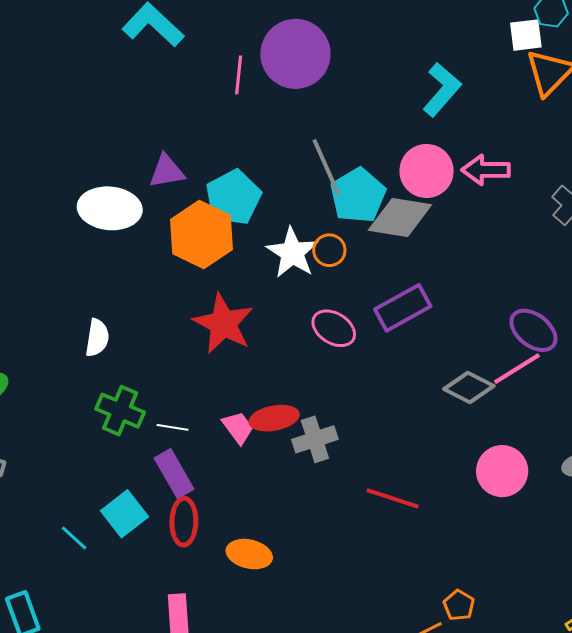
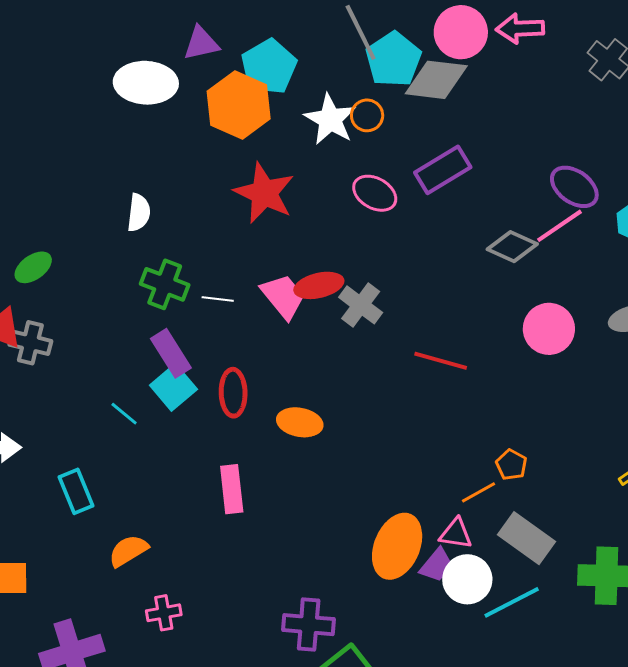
pink trapezoid: (238, 428) -> (283, 296), size x1.4
gray cross: (315, 439) -> (361, 305), turned -33
purple rectangle: (174, 474) -> (171, 353), moved

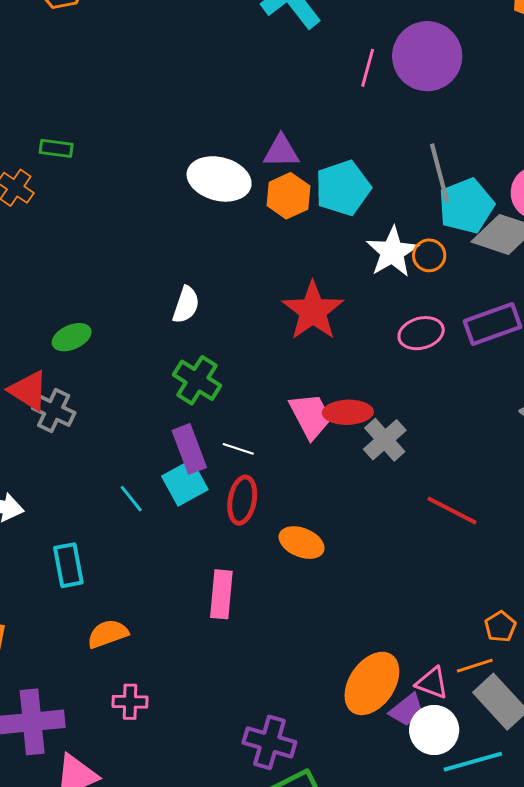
orange hexagon: (239, 105) -> (288, 196), moved, size x0.7
pink ellipse: (375, 193) -> (421, 333), turned -57
white line: (218, 299) -> (238, 449), moved
orange line: (478, 492) -> (475, 666), moved

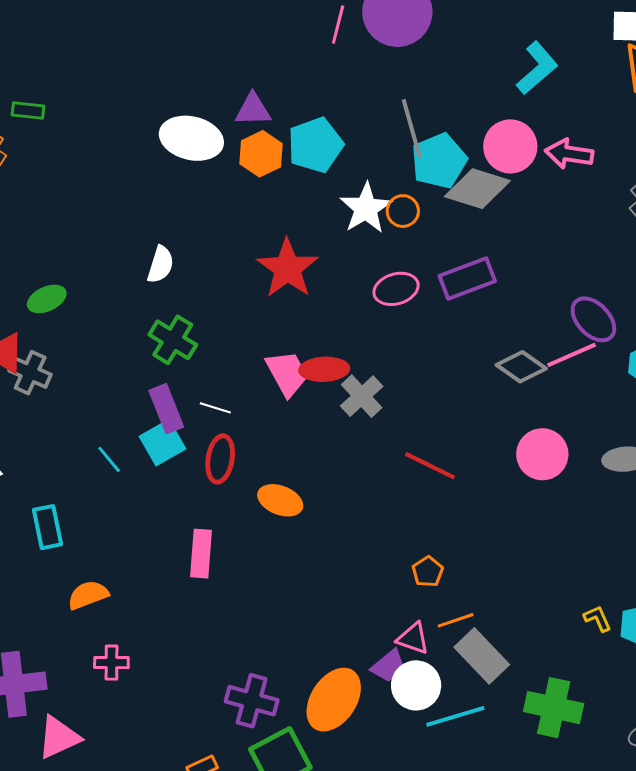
orange pentagon: (500, 627) -> (428, 572), moved
orange ellipse: (372, 683) -> (334, 700), moved

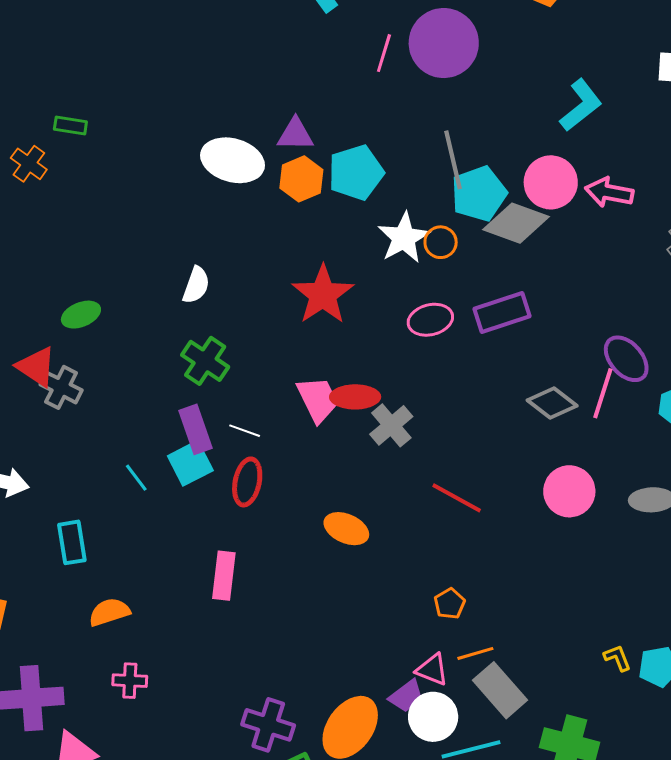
pink line: (572, 355) -> (603, 393), turned -51
orange ellipse: (280, 500) -> (346, 529), moved

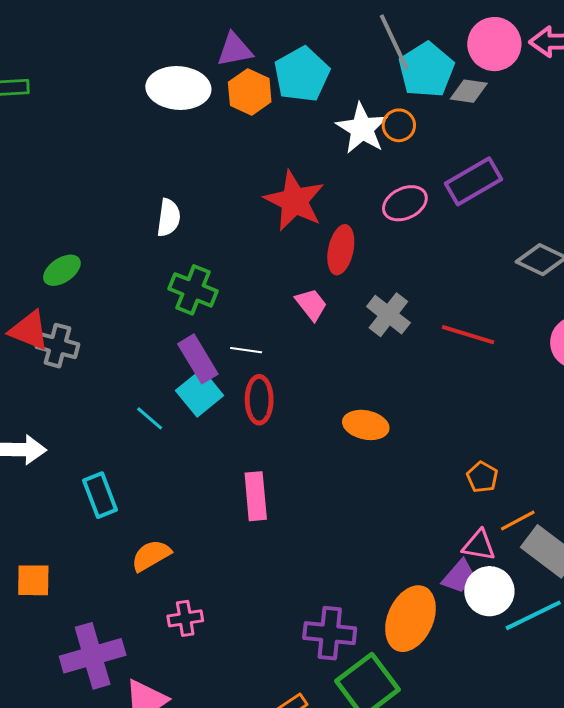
gray diamond: (516, 223) -> (469, 91), size x0.6
red ellipse: (355, 397) -> (341, 250), moved, turned -66
pink trapezoid: (318, 399) -> (311, 304), size x0.7
red line: (457, 498) -> (468, 335), moved

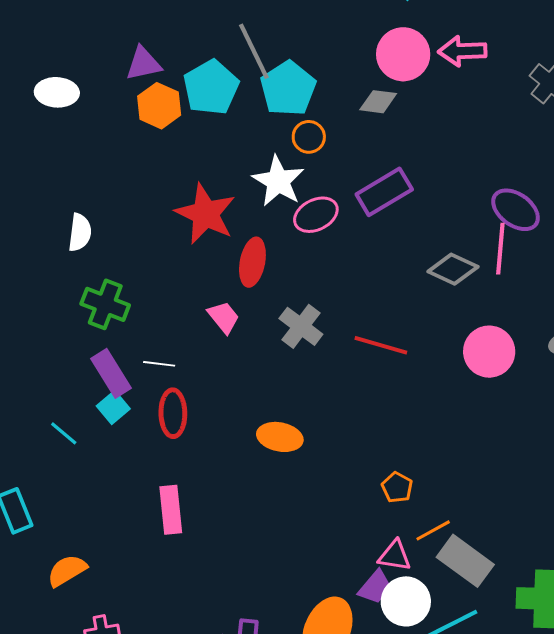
gray line: (394, 42) -> (254, 51), moved
cyan pentagon: (426, 70) -> (288, 89), moved
white ellipse: (178, 88) -> (57, 92), moved, size x0.7
white star: (362, 129) -> (278, 181), moved
cyan square: (200, 393) -> (113, 407), size x0.7

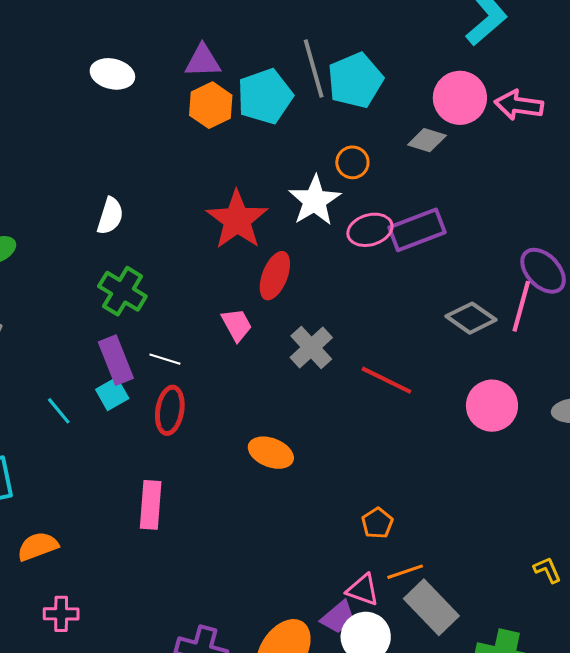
cyan pentagon: (288, 89) -> (355, 80), moved
pink ellipse: (316, 215) -> (370, 230), moved

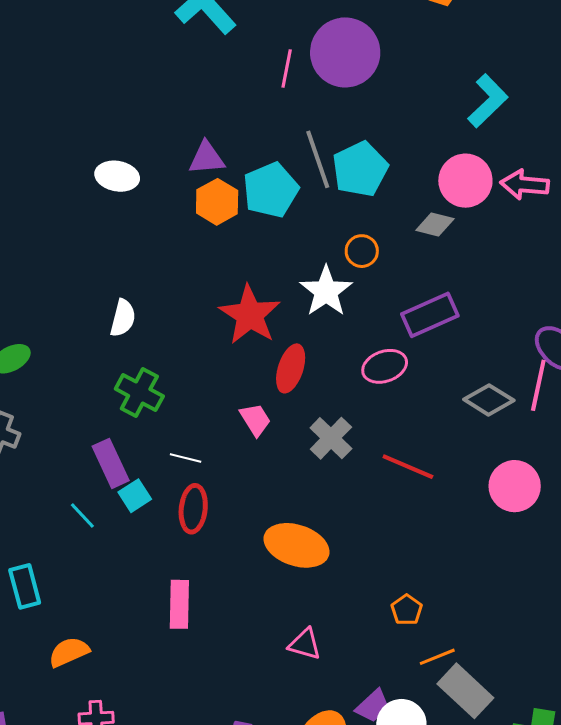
pink ellipse: (370, 230) -> (385, 366), moved
purple rectangle: (116, 360) -> (111, 463), moved
orange ellipse: (271, 453) -> (296, 545), size x1.4
pink triangle: (363, 590) -> (305, 644), moved

